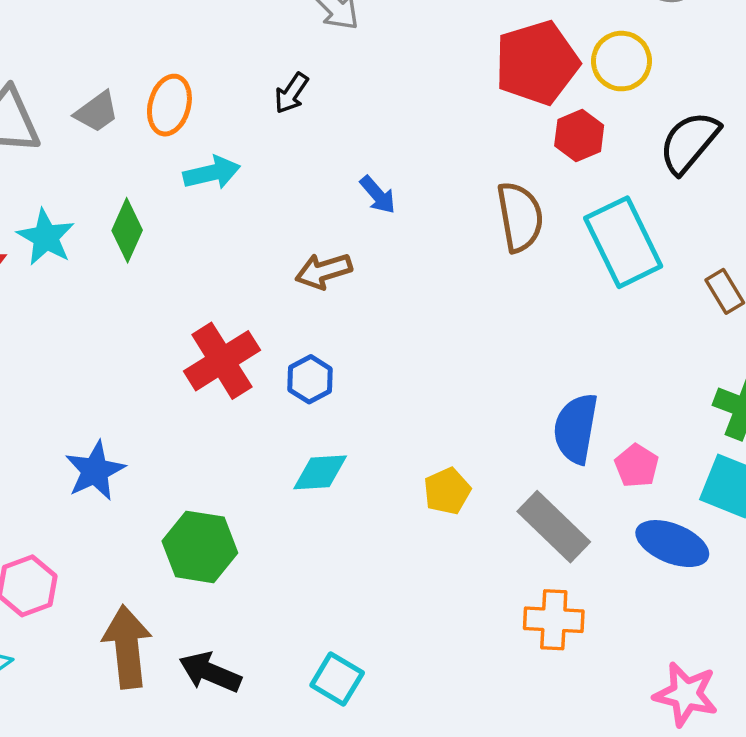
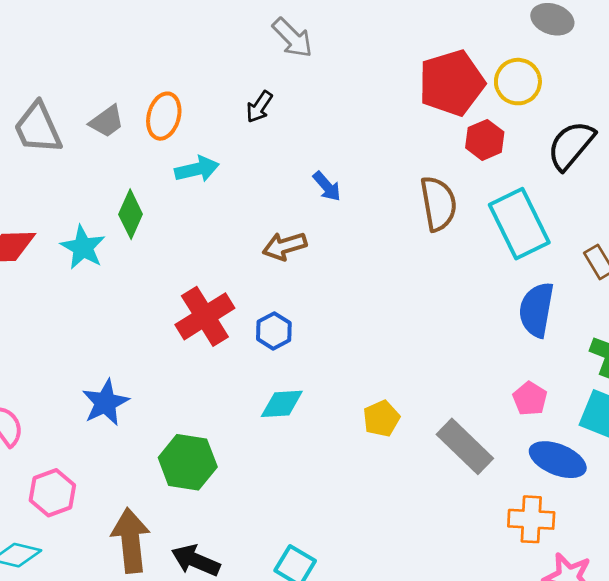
cyan star: (46, 237) -> (83, 247), moved
blue semicircle: (576, 428) -> (536, 310), moved
orange cross: (554, 620) -> (531, 519), moved

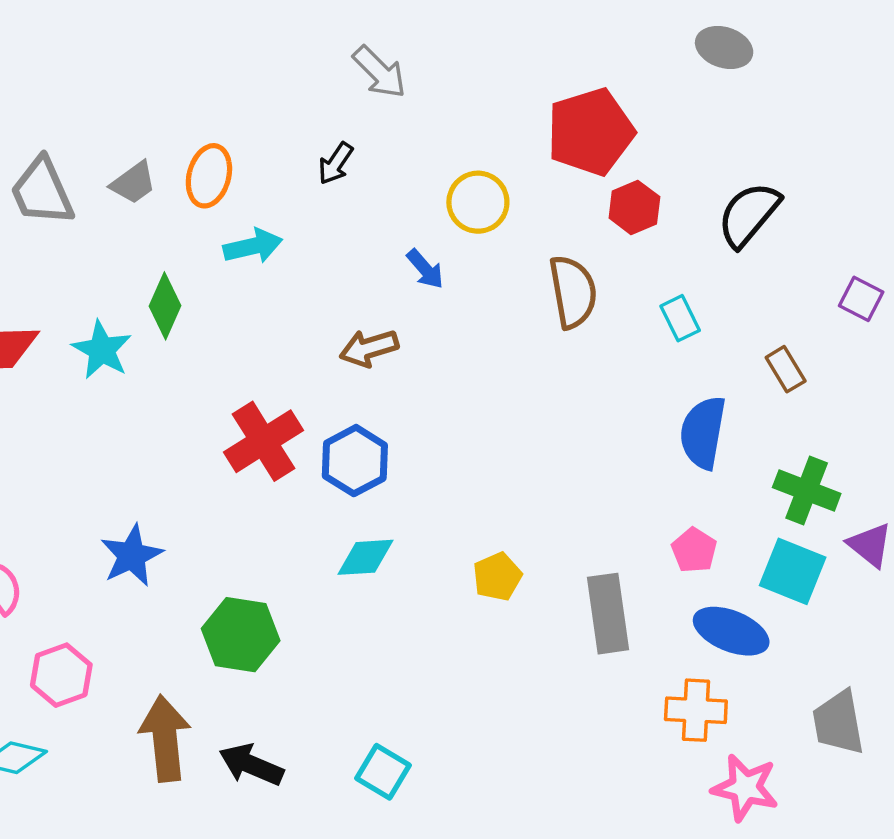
yellow circle: (518, 82) -> (478, 202), moved
cyan rectangle: (519, 224) -> (680, 318), size x0.5
blue hexagon: (274, 331) -> (355, 461), size x1.4
gray rectangle: (465, 446) -> (608, 614), turned 38

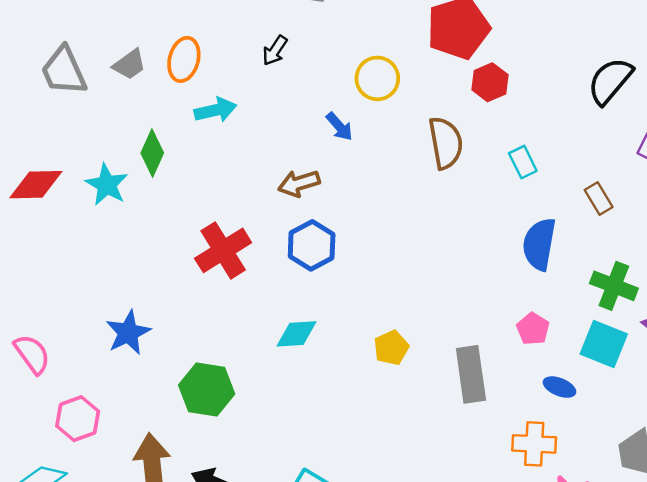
black semicircle: (749, 214) -> (610, 81), moved
blue hexagon: (355, 461) -> (312, 245), moved
blue ellipse: (731, 631) -> (559, 387), size x0.6

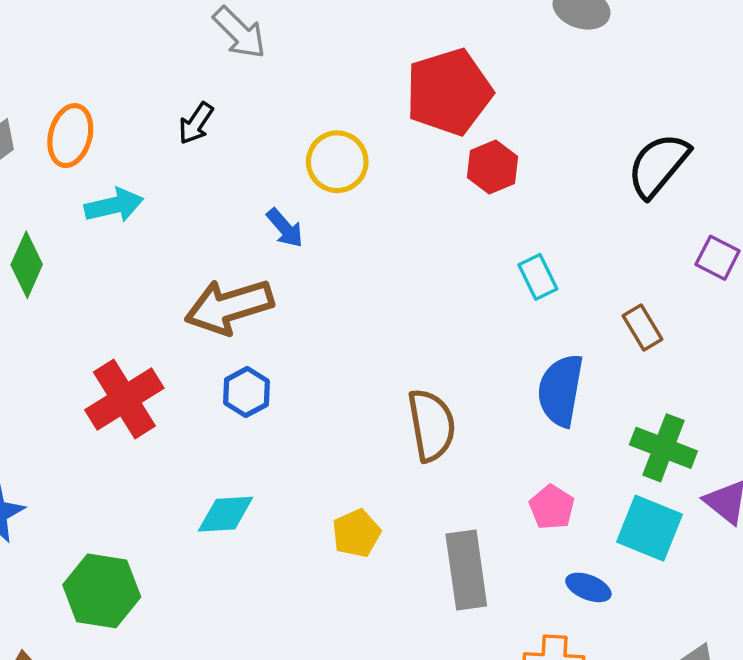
brown semicircle: (446, 143) -> (431, 425), moved
brown arrow: (299, 183) -> (229, 307), size x1.5
blue hexagon: (312, 245) -> (246, 392), size x0.7

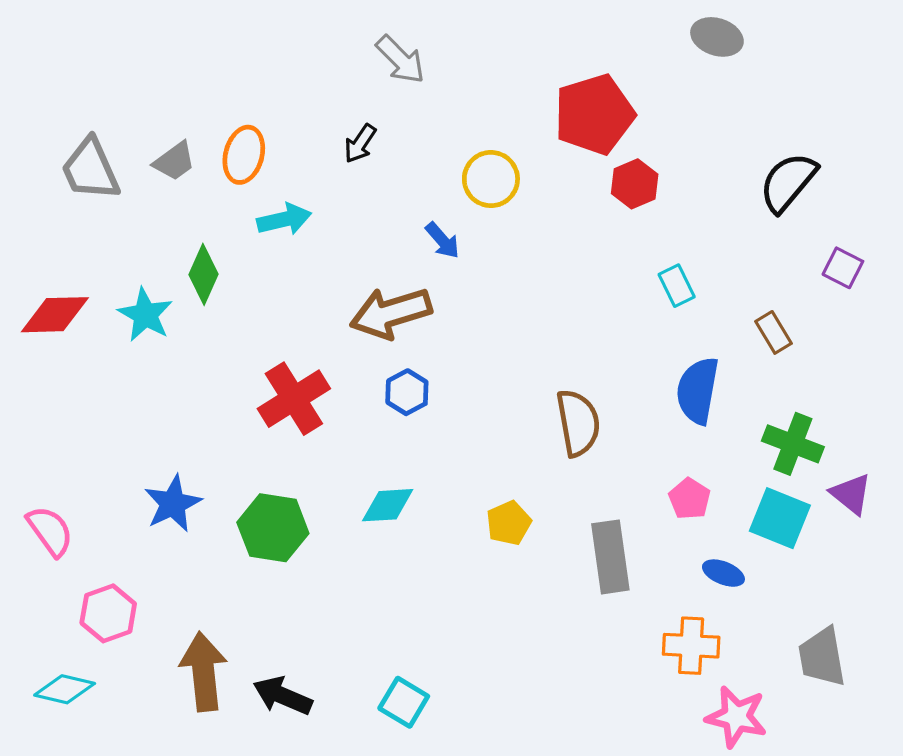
green hexagon: (102, 591) -> (273, 528), moved

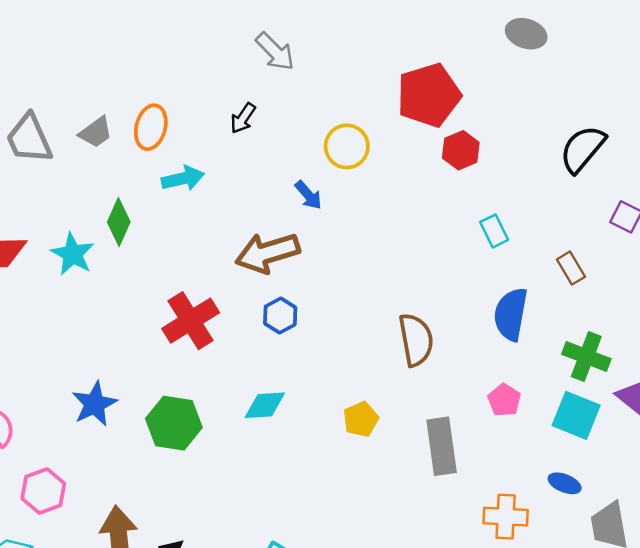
blue ellipse: (723, 573) -> (565, 483), moved

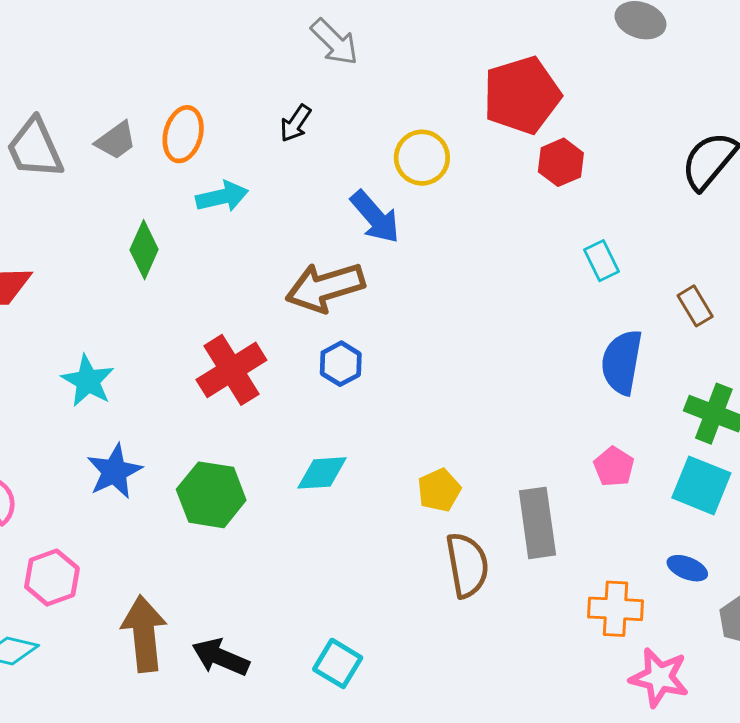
blue arrow: (308, 195) -> (375, 217), size x1.5
cyan star: (73, 254) -> (88, 381), moved
brown semicircle: (416, 340) -> (467, 565), moved

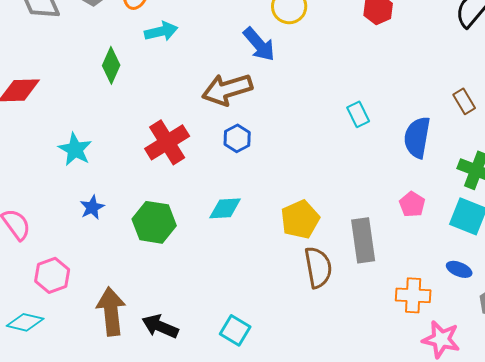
cyan rectangle: (601, 261) -> (358, 114), moved
blue star: (114, 471) -> (92, 207), size x0.7
yellow pentagon: (439, 490) -> (300, 219), size x1.4

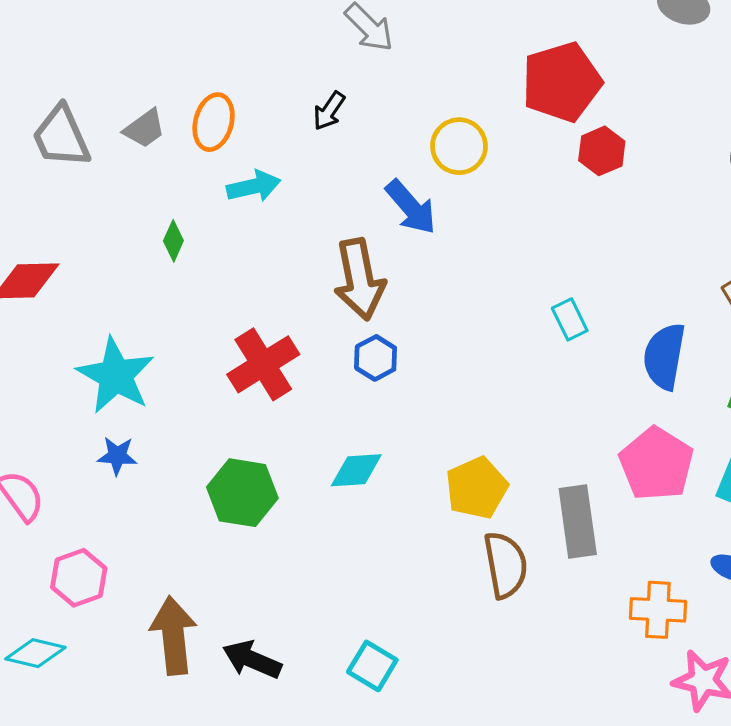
green diamond: (111, 65) -> (173, 241), size x0.7
brown arrow: (227, 89) -> (360, 279), turned -84
cyan star: (75, 149) -> (116, 376), size x1.4
pink pentagon: (412, 204) -> (656, 464), size x1.8
blue star: (92, 207) -> (117, 456), moved, turned 30

